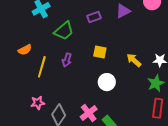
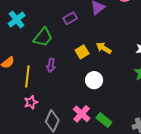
yellow square: (100, 52) -> (82, 52), turned -32
yellow arrow: (134, 60) -> (104, 48), moved
pink star: (38, 103) -> (31, 102), moved

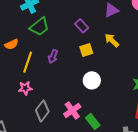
purple rectangle: (70, 18) -> (82, 26), moved, turned 64
green trapezoid: (43, 37) -> (39, 27), moved
yellow arrow: (104, 48) -> (112, 40), moved

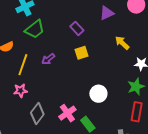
yellow arrow: (112, 40) -> (122, 43), moved
purple arrow: (53, 56) -> (48, 59), turned 32
white circle: (92, 80) -> (98, 94), moved

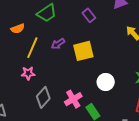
yellow square: (82, 53) -> (83, 51), moved, size x1.5

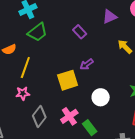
purple arrow: (58, 44) -> (87, 64), moved
yellow square: (83, 51) -> (68, 80), moved

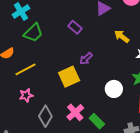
yellow line: (25, 67) -> (26, 69), turned 50
white circle: (101, 97) -> (114, 89), moved

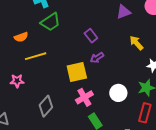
purple rectangle: (75, 27) -> (91, 36), moved
pink star: (26, 95) -> (17, 81), moved
pink cross: (75, 112) -> (84, 97), moved

